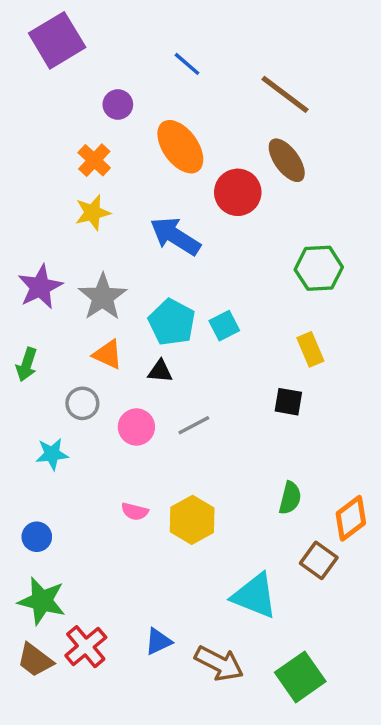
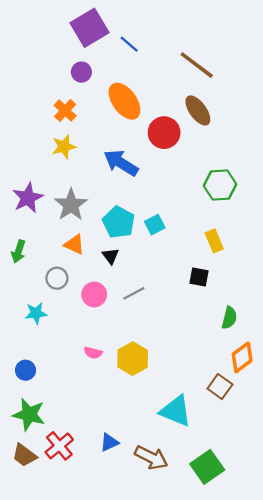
purple square: (57, 40) -> (90, 28), moved
black triangle: (160, 371) -> (111, 256), turned 48
green semicircle: (290, 498) -> (229, 318), moved

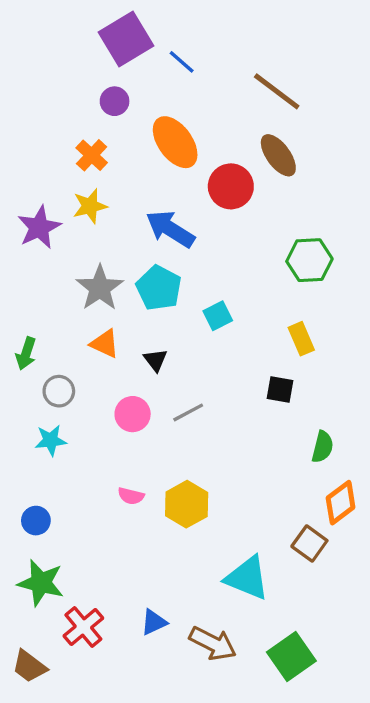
purple star: (28, 198) -> (39, 227), moved
cyan pentagon: (119, 222) -> (159, 288), moved
gray circle: (57, 278) -> (59, 391), moved
brown trapezoid: (24, 455) -> (29, 666), moved

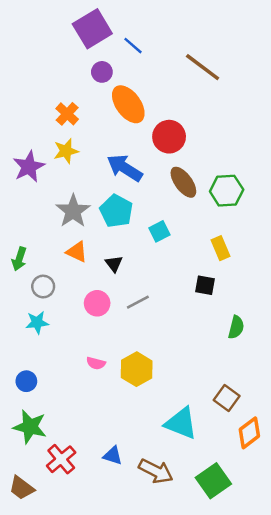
purple circle: (115, 101) -> (102, 72), moved
brown ellipse: (278, 155) -> (183, 182), moved
orange diamond: (341, 503) -> (249, 433), moved
blue triangle: (154, 622) -> (113, 456), turned 42

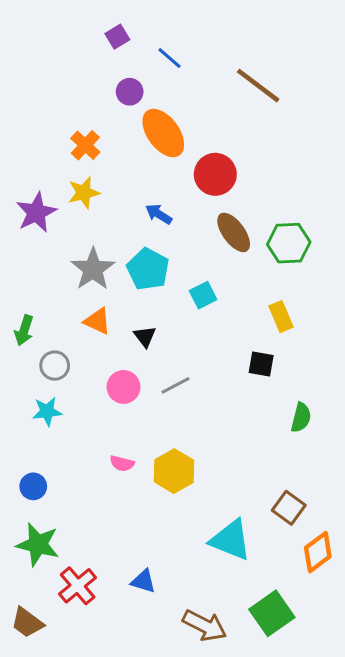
purple square: (92, 29) -> (117, 37), size x0.5
blue arrow: (125, 168) -> (159, 214), size x0.6
brown arrow: (156, 471) -> (205, 626), moved

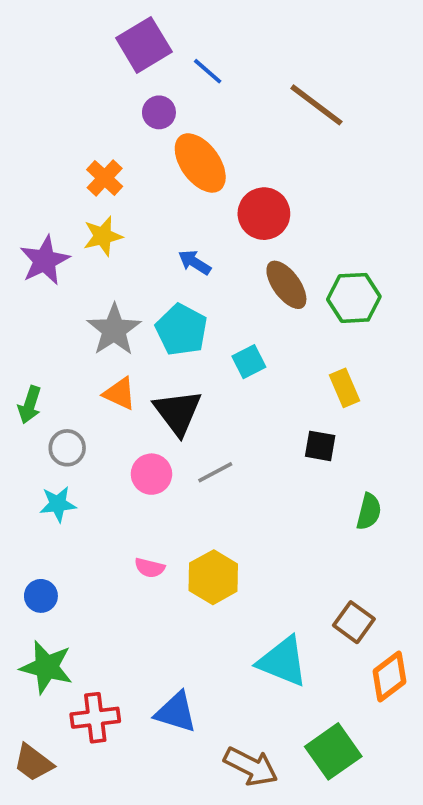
purple square: (117, 37) -> (144, 45), size x1.8
black triangle: (145, 336) -> (178, 412), size x1.8
blue triangle: (143, 581) -> (176, 712), size x1.4
red cross: (78, 586) -> (95, 718), turned 33

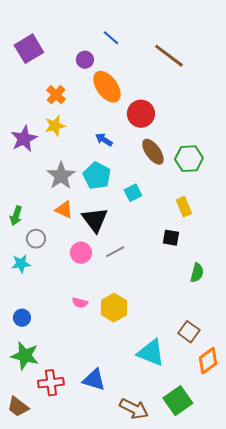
purple square: (144, 45) -> (29, 49), moved
cyan star: (58, 504) -> (21, 264), moved

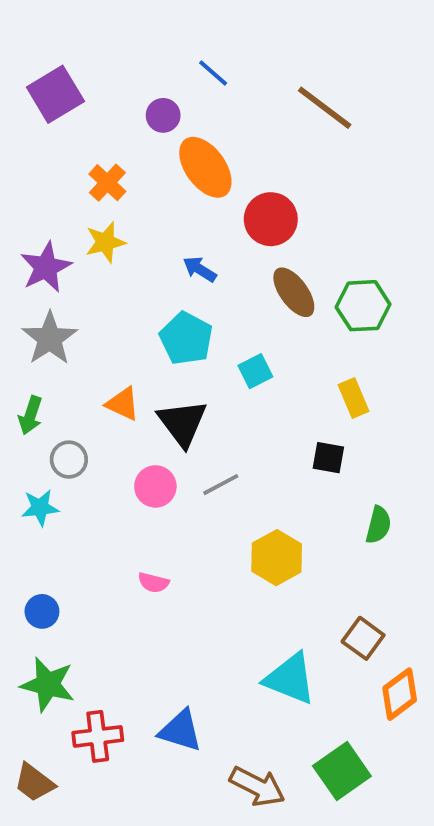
gray star: (61, 176) -> (50, 338), moved
yellow hexagon: (114, 308) -> (277, 558), moved

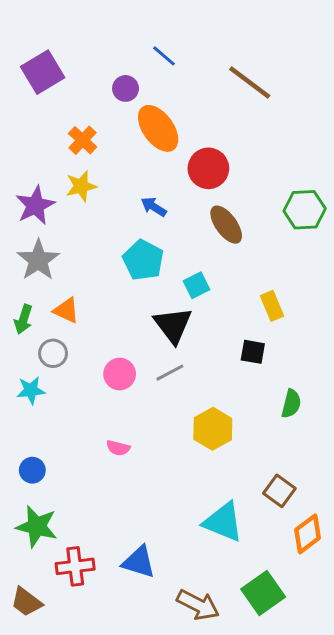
green hexagon: (363, 306) -> (305, 210), moved
orange triangle: (123, 404) -> (66, 310), moved
black triangle: (182, 423) -> (173, 325), moved

